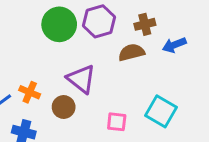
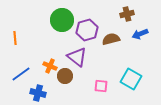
purple hexagon: (99, 21) -> (87, 30), moved
brown cross: (145, 24) -> (127, 14), moved
orange cross: (30, 92) -> (50, 66), moved

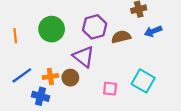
green circle: (62, 20) -> (52, 29), moved
orange cross: (50, 66) -> (50, 76), moved, turned -32

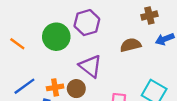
purple hexagon: (95, 27) -> (87, 23), moved
orange line: (15, 36) -> (17, 44), turned -48

